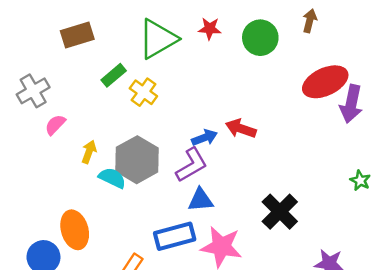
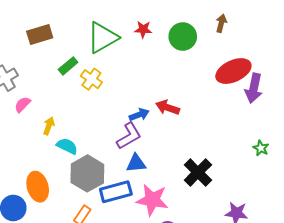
gray hexagon: (137, 160) -> (87, 173), moved

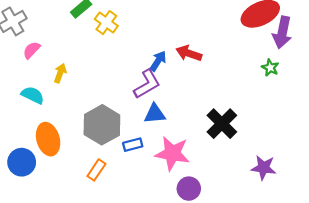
blue arrow: (139, 115) -> (158, 61), turned -36
cyan semicircle: (67, 146) -> (33, 95), moved
green star: (261, 148) -> (270, 68), moved
blue rectangle: (116, 192) -> (133, 145), size x0.6

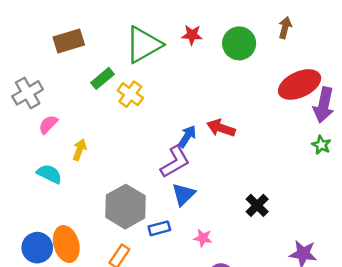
green star: (270, 68) -> (321, 145), moved
blue triangle: (155, 114) -> (183, 194), turned -40
black cross: (222, 124) -> (257, 205), size x0.7
orange ellipse: (48, 139) -> (66, 244), moved
pink star: (172, 153) -> (203, 238), size x0.5

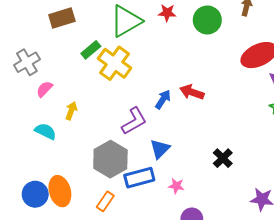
yellow cross: (130, 94) -> (115, 63), size x1.5
purple L-shape: (175, 162) -> (134, 121), moved
blue rectangle: (159, 228) -> (139, 178), size x1.6

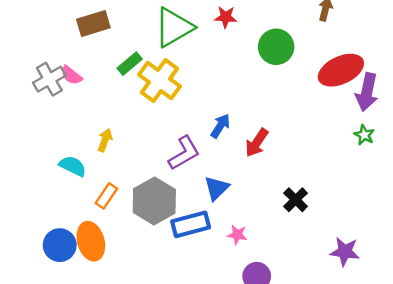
green circle: (207, 20) -> (276, 47), moved
pink semicircle: (44, 89) -> (71, 75), moved, turned -96
red arrow: (192, 92) -> (257, 143), moved, turned -75
orange rectangle: (105, 201) -> (106, 196), moved

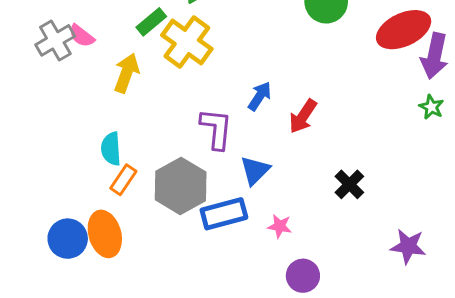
yellow arrow: (105, 140) -> (126, 73), moved, size x1.4
purple L-shape: (184, 153) -> (216, 129), turned -54
cyan semicircle: (73, 166) -> (111, 149), moved, turned -120

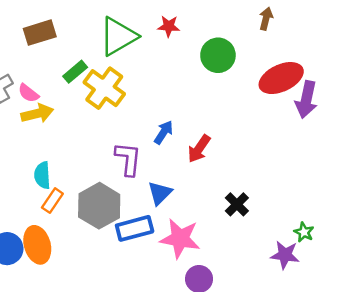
pink semicircle: (82, 36) -> (28, 93), moved
yellow arrow: (126, 73) -> (37, 113), moved, turned 56
green star: (431, 107) -> (304, 232), moved
pink star: (280, 226) -> (180, 239), size x2.0

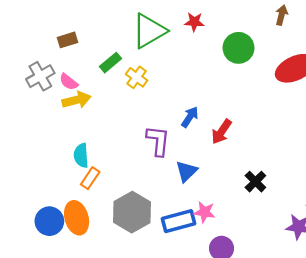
brown rectangle: (40, 33) -> (67, 40), moved, size x0.7
yellow cross: (104, 88) -> (137, 77), size x0.6
gray hexagon: (99, 206) -> (132, 212), moved
blue rectangle: (135, 228) -> (178, 221), moved
pink star: (180, 239) -> (205, 212), size x0.6

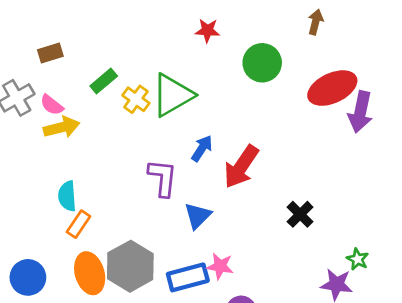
green triangle: (149, 31) -> (172, 95), moved
red arrow: (222, 132) -> (241, 167), size x1.4
black cross: (255, 182) -> (300, 214), moved
orange ellipse: (77, 218) -> (90, 273), moved

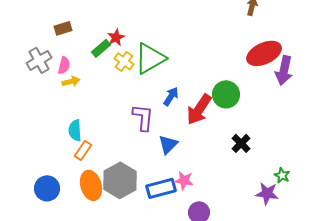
red star: (207, 31) -> (116, 37), moved, turned -30
green circle: (262, 63) -> (226, 94), moved
pink semicircle: (52, 105) -> (64, 65), turned -114
yellow arrow: (62, 127) -> (71, 81), size x0.7

